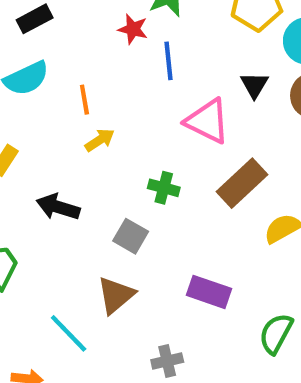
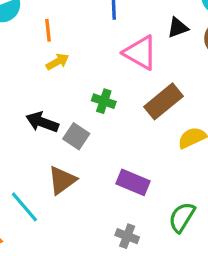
black triangle: (254, 85) -> (178, 28), turned 35
black arrow: (58, 207) -> (42, 122), moved
gray cross: (167, 361) -> (127, 236), moved, turned 30

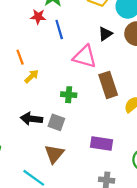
brown rectangle: (163, 101) -> (108, 85), turned -55

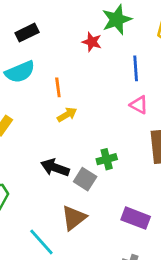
blue line: (59, 30) -> (136, 68), moved
pink triangle: (85, 57) -> (139, 105), size x0.6
green cross: (69, 95) -> (107, 159), moved, turned -32

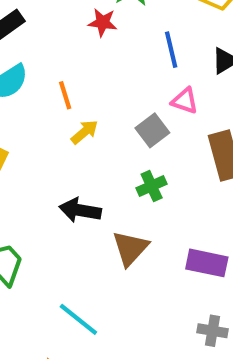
gray square: (85, 179) -> (152, 130), moved, turned 30
brown triangle: (74, 218) -> (130, 248), moved

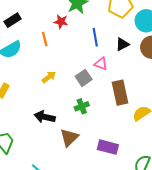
orange line: (65, 95) -> (45, 39), moved

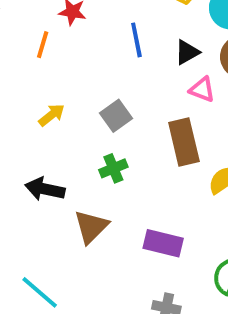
orange line: (45, 39) -> (43, 45), turned 32
pink triangle: (101, 64) -> (202, 89), moved

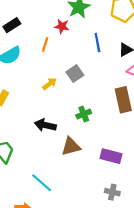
gray square: (116, 116) -> (75, 74), moved
brown triangle: (91, 227) -> (71, 146), turned 30

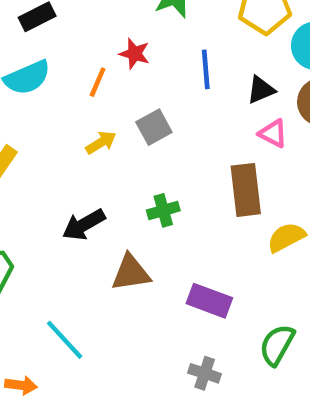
red star: (62, 26) -> (135, 54), moved
orange line: (45, 44) -> (98, 82), moved
black arrow: (45, 125) -> (84, 225), turned -48

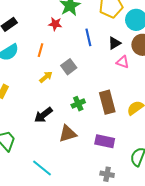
red star: (135, 54) -> (55, 24), moved
brown rectangle: (246, 190) -> (107, 102), moved

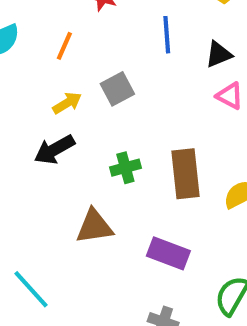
black arrow: (43, 115) -> (54, 150), moved

